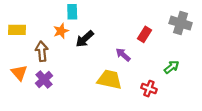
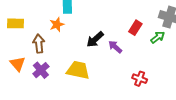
black arrow: (85, 39) -> (95, 39), moved
green arrow: (172, 67) -> (158, 37), moved
yellow trapezoid: (109, 79) -> (78, 70), moved

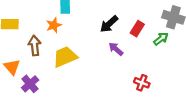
black arrow: (95, 39) -> (109, 24), moved
purple cross: (41, 70) -> (30, 84), moved
yellow trapezoid: (78, 70) -> (65, 57), moved, turned -35

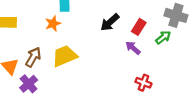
brown arrow: (35, 46) -> (33, 57), moved, turned 36
purple arrow: (116, 49) -> (133, 48), moved

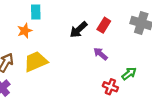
red rectangle: (139, 27) -> (104, 25), moved
green arrow: (163, 37) -> (129, 74), moved

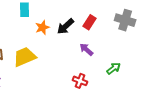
orange star: (25, 31) -> (42, 27), moved
red cross: (110, 87) -> (80, 81), moved

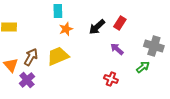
gray cross: (125, 20) -> (154, 46), moved
orange star: (42, 27) -> (66, 29), moved

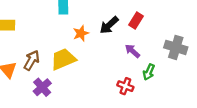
orange star: (66, 29) -> (81, 33), moved
green arrow: (143, 67) -> (149, 72), moved, turned 152
purple cross: (27, 80) -> (42, 87), moved

